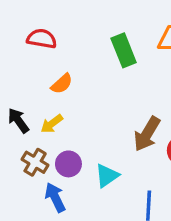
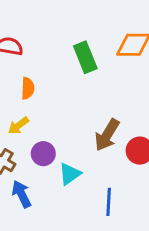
orange semicircle: (62, 84) -> (28, 88), turned -45
purple circle: (68, 164) -> (43, 154), moved

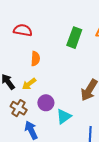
green rectangle: (85, 57) -> (74, 38), turned 42

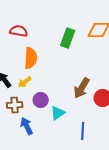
orange semicircle: (35, 59) -> (31, 58), size x1.5
brown cross: (19, 108) -> (15, 105), turned -35

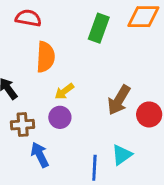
yellow arrow: (25, 82) -> (64, 91), moved
cyan triangle: (58, 113) -> (122, 155), moved
blue line: (83, 131) -> (94, 168), moved

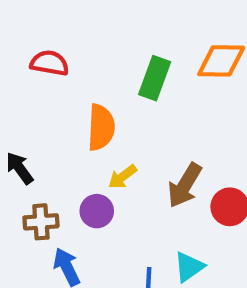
orange semicircle: (46, 57) -> (101, 127), moved
yellow arrow: (64, 91) -> (122, 177), moved

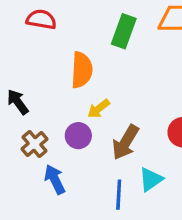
brown arrow: (185, 185) -> (125, 142), moved
brown cross: (41, 222) -> (35, 144), turned -36

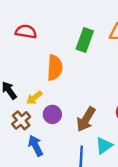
yellow arrow: (99, 109) -> (34, 98), moved

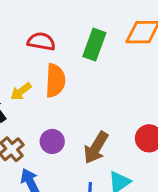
red semicircle: (26, 32) -> (41, 41), moved
yellow arrow: (34, 98) -> (21, 91), moved

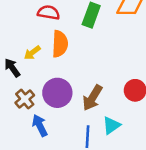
purple circle: (52, 141) -> (57, 93), size x1.5

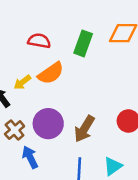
orange semicircle: (60, 44) -> (51, 73), turned 52
cyan triangle: (111, 125) -> (113, 166), moved

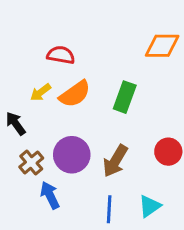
green rectangle: (83, 43) -> (125, 97), moved
yellow arrow: (22, 82) -> (41, 92), moved

